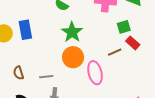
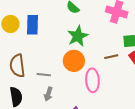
brown line: (115, 52) -> (111, 57), moved
brown semicircle: (19, 73) -> (17, 66), size x1.6

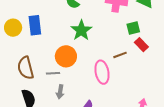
brown line: (111, 57) -> (120, 55), moved
orange circle: (74, 61) -> (66, 56), moved

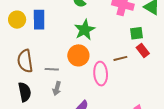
orange circle: (66, 56) -> (78, 55), moved

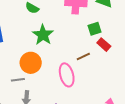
orange circle: (78, 55) -> (31, 63), moved

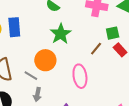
brown line: (83, 56) -> (96, 49), moved, turned -32
gray line: (18, 80) -> (31, 76), turned 32

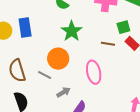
brown line: (96, 49) -> (108, 44), turned 64
gray arrow: (37, 94) -> (63, 92), moved, turned -128

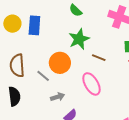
brown line: (108, 44) -> (99, 58), moved
pink ellipse: (94, 72) -> (91, 84), turned -30

